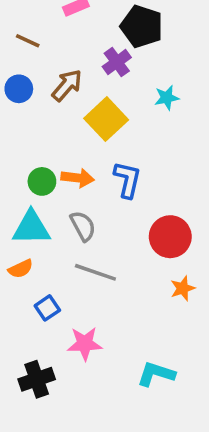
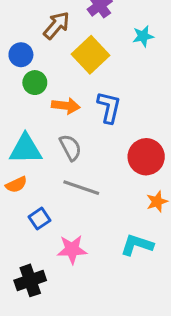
blue circle: (19, 89) -> (21, 55), moved
green circle: (42, 181) -> (35, 83), moved
cyan L-shape: (156, 374) -> (137, 245), moved

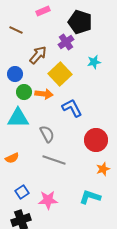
orange arrow: (66, 106) -> (44, 94), moved
blue L-shape: (109, 107) -> (72, 108), turned -40
cyan triangle: (26, 149) -> (18, 118), moved
blue square: (39, 219) -> (22, 192), moved

